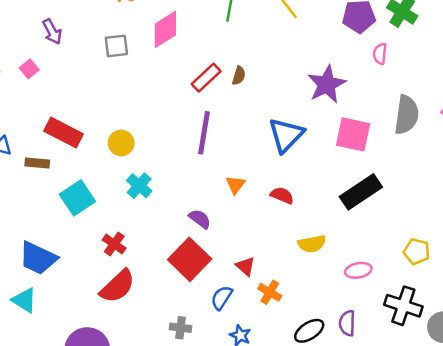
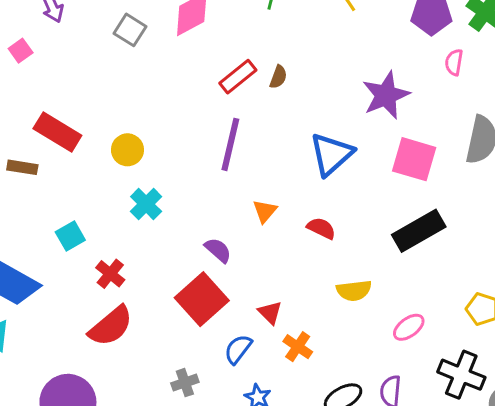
gray square: (116, 46) -> (130, 30), turned 35
cyan square: (77, 198) -> (70, 236), moved, size x0.7
pink ellipse: (358, 270) -> (409, 327), turned -30
gray cross: (181, 328) -> (185, 383), turned -30

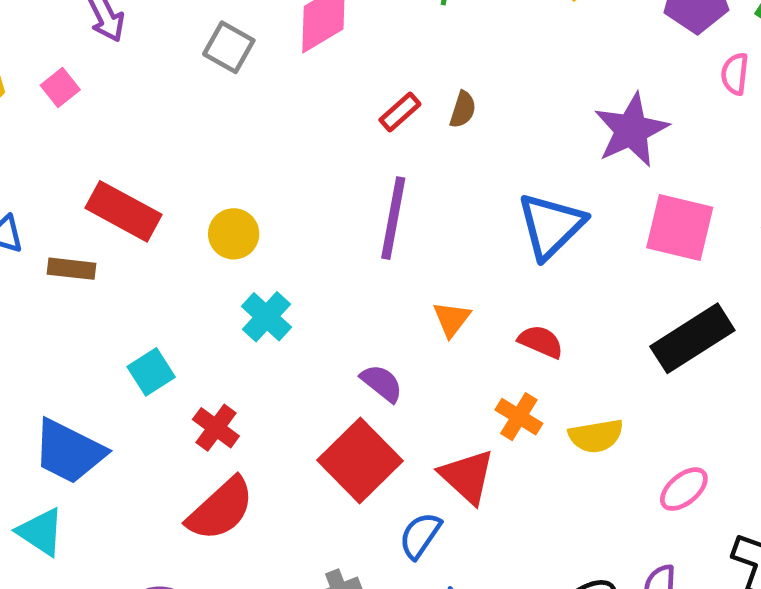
red rectangle: (238, 77) -> (400, 112), size x0.7
red triangle: (270, 313) -> (467, 476), size x1.5
orange cross: (298, 347) -> (519, 417), moved

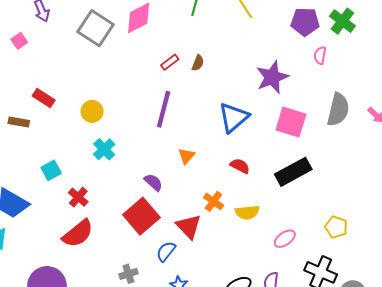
gray square: (229, 47) -> (96, 28), size x1.6
red rectangle: (123, 211) -> (44, 98), size x0.7
red semicircle: (541, 342) -> (240, 166), moved

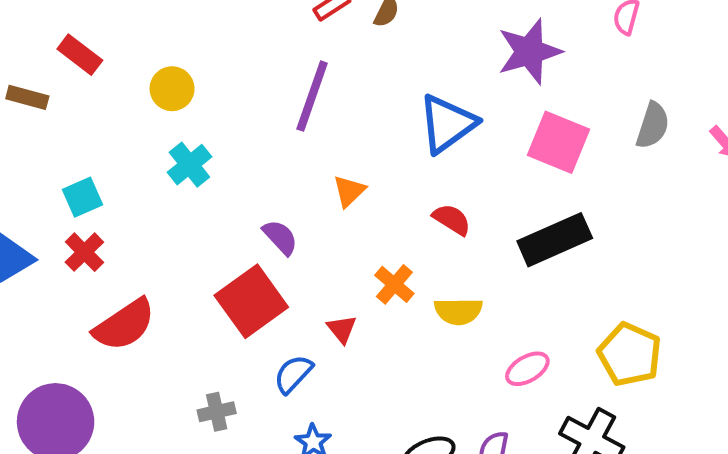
gray semicircle: (338, 110) -> (653, 125), size x0.7
red cross: (78, 197) -> (84, 252), moved
red triangle: (189, 226) -> (342, 329), size x0.6
yellow pentagon: (336, 227) -> (630, 354), size x1.4

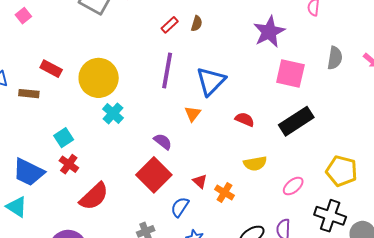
yellow circle: (172, 89) -> (99, 78), size x1.8
blue triangle: (447, 124) -> (211, 81), moved
orange cross: (394, 284) -> (224, 192), moved

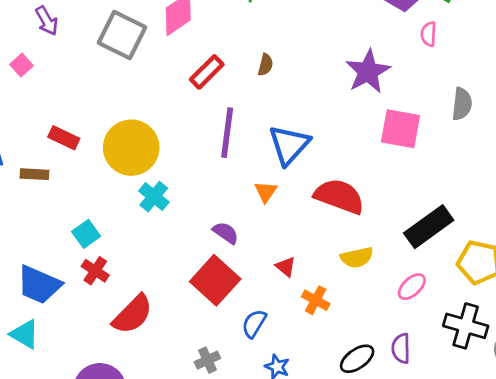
red rectangle: (170, 25) -> (207, 72), moved, size x1.4
red semicircle: (245, 119) -> (339, 196), size x1.8
black rectangle: (296, 121) -> (429, 227), moved
red triangle: (200, 181) -> (286, 267), moved

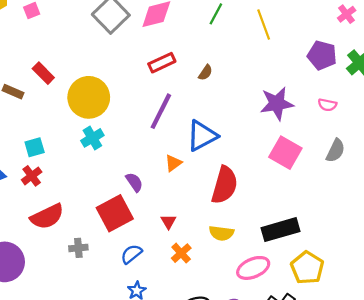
pink semicircle: (429, 34) -> (327, 105), moved, turned -102
red semicircle: (339, 196) -> (225, 185), turned 66
pink ellipse: (412, 287) -> (253, 268), size x1.4
gray cross: (207, 360) -> (78, 248), moved

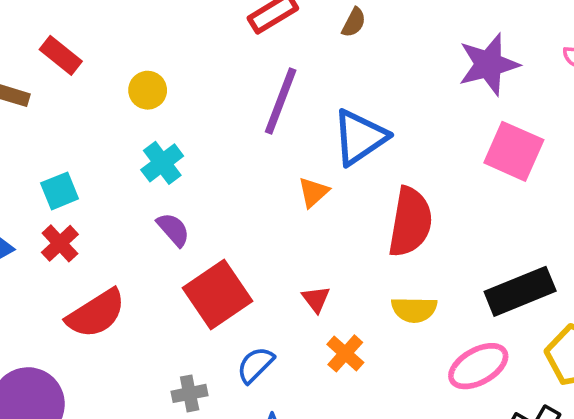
yellow circle: (89, 97) -> (148, 90), size x0.5
purple semicircle: (134, 182) -> (173, 230), moved
gray cross: (78, 248) -> (190, 393), moved

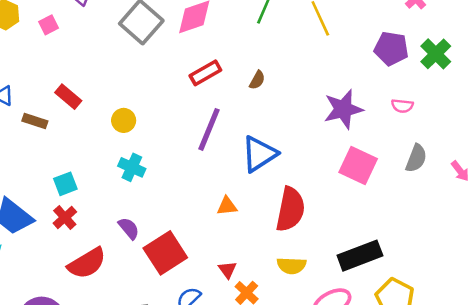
cyan cross: (162, 163) -> (132, 167), turned -30
orange triangle: (313, 192) -> (227, 206), moved, turned 35
purple semicircle: (173, 230) -> (129, 228), moved
red triangle: (316, 299) -> (227, 270), moved

